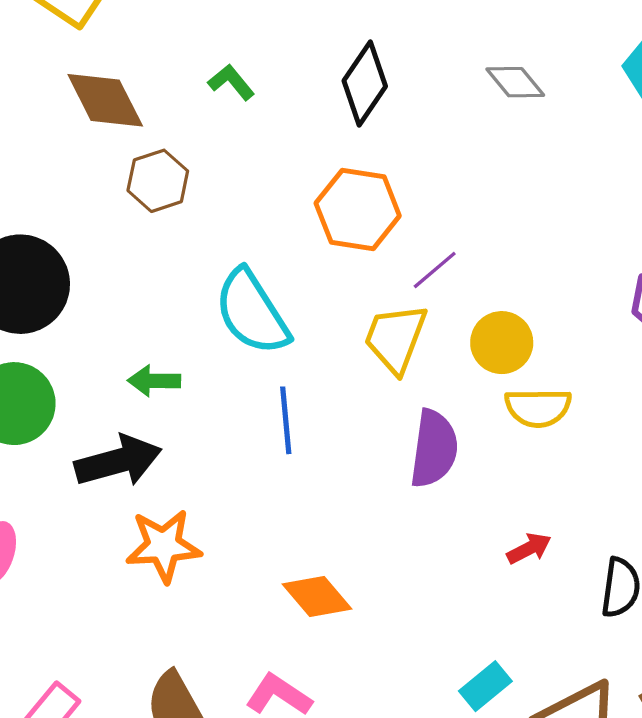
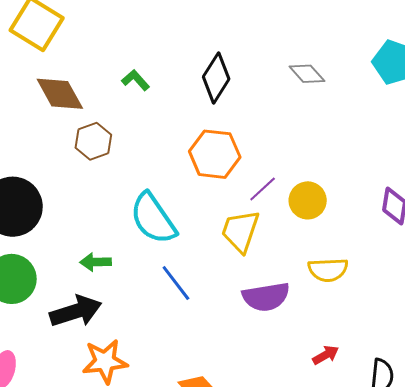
yellow circle: (502, 343) -> (308, 200), moved
blue line: (286, 420) -> (176, 283), turned -30
purple semicircle: (434, 449) -> (266, 297), turned 75

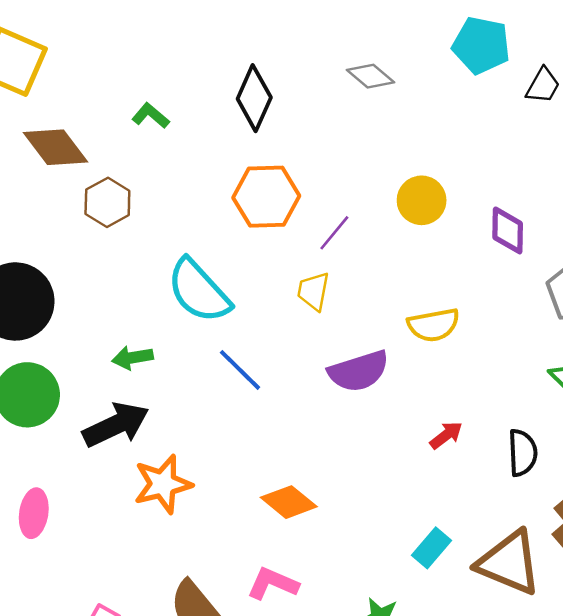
yellow circle: (308, 200) -> (422, 200), moved
yellow trapezoid: (240, 231) -> (313, 291), size x0.7

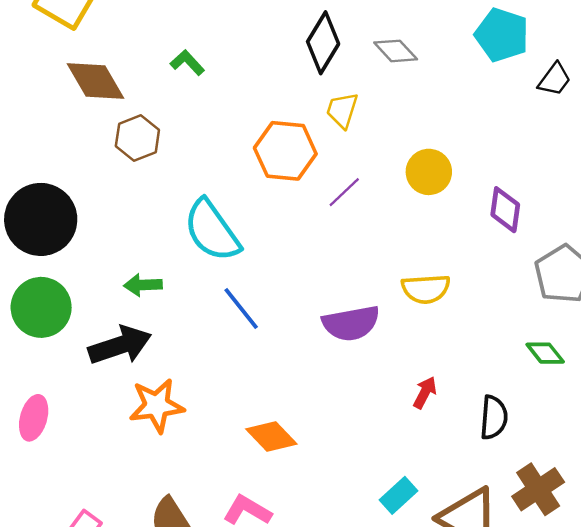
black diamond: (254, 98) -> (323, 43), moved
yellow trapezoid: (313, 291) -> (342, 110), moved
red arrow: (446, 435) -> (425, 392), turned -32

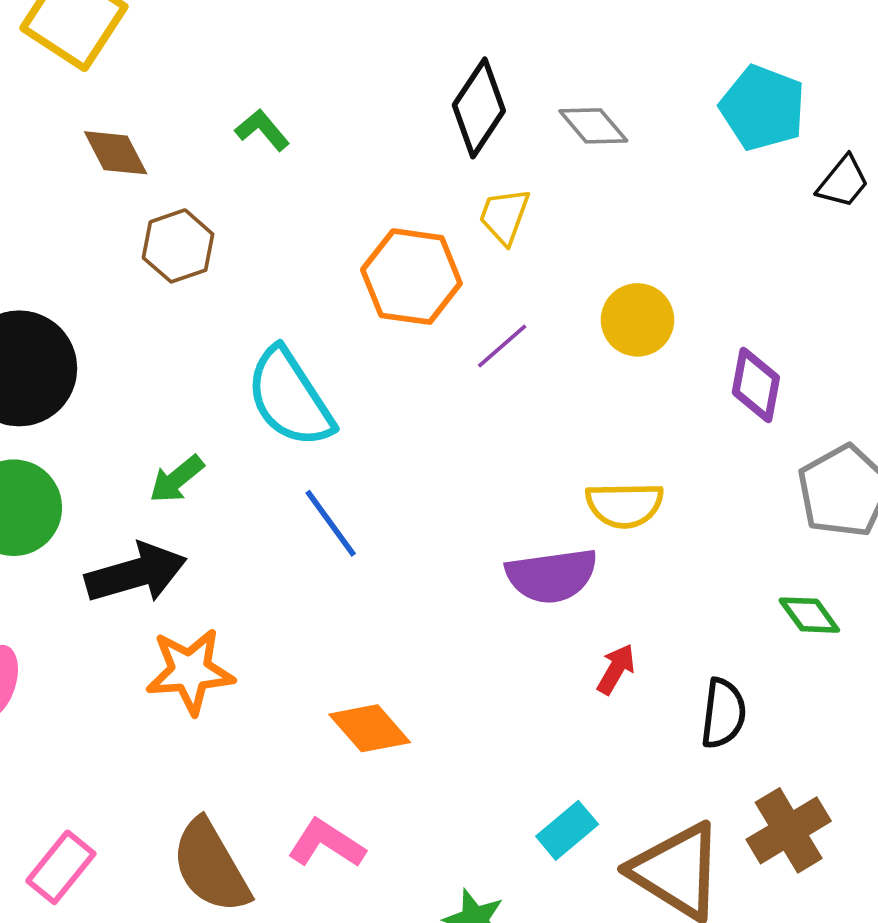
brown diamond: (96, 81) -> (116, 153), size x0.7
green arrow: (143, 285) -> (177, 479), turned -39
purple semicircle: (351, 323) -> (552, 576), moved

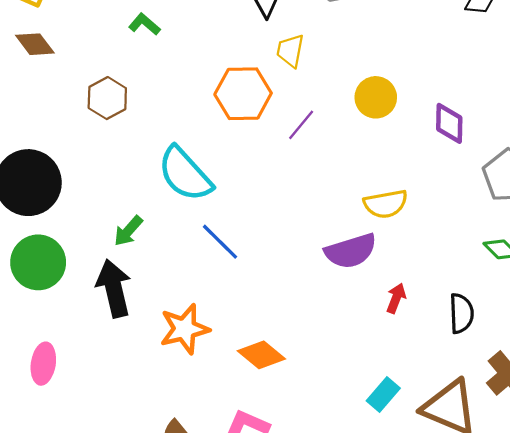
brown diamond: (116, 153) -> (35, 44), moved
black arrow: (136, 573) -> (114, 288), turned -78
orange star: (190, 671) -> (185, 329), moved

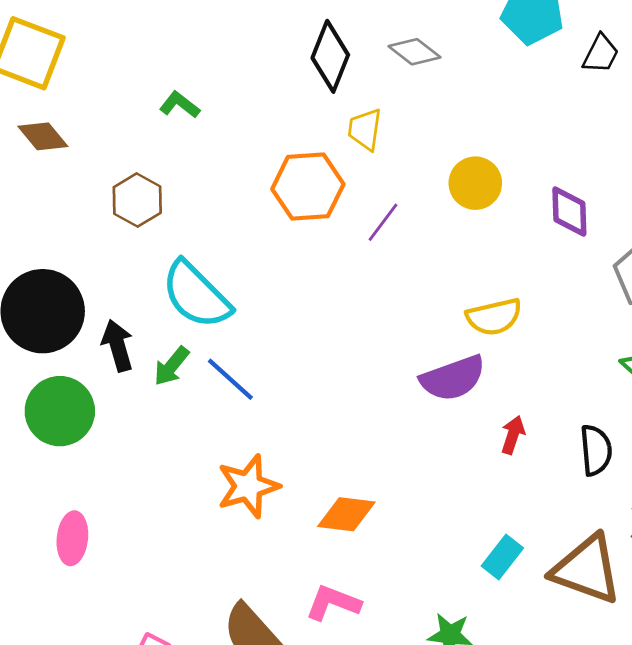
cyan semicircle: (185, 174) -> (196, 295), moved
blue line: (220, 242) -> (230, 379), moved
black arrow: (114, 288) -> (118, 345), moved, size x0.7
orange diamond: (261, 355) -> (346, 514), turned -30

